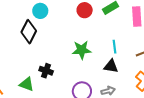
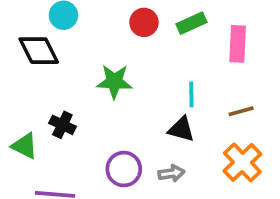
black diamond: (29, 32) -> (39, 51), turned -60
green star: (82, 50) -> (114, 82), moved

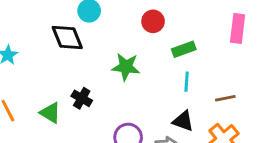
green rectangle: (191, 23) -> (184, 49), moved
pink rectangle: (238, 44) -> (238, 29), moved
black triangle: (181, 129) -> (183, 121), moved

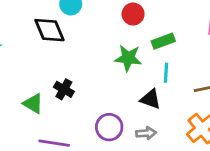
green star: (126, 67) -> (128, 58), moved
black triangle: (183, 121) -> (150, 99), moved

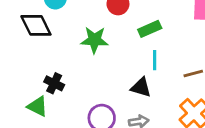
green star: (128, 58) -> (95, 40), moved
green triangle: (33, 104) -> (38, 106), moved

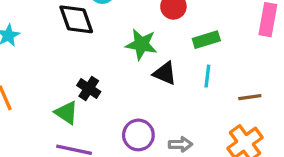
black triangle: (141, 87) -> (165, 73), moved

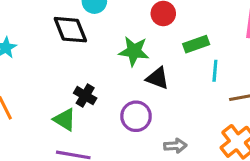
cyan line: (207, 76) -> (215, 71), moved
purple circle: (138, 135) -> (136, 116), moved

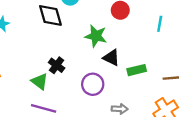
green rectangle: (196, 44) -> (137, 70), moved
cyan line: (215, 71) -> (160, 24), moved

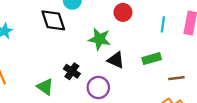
black cross: (57, 65) -> (72, 71), moved
green rectangle: (137, 70) -> (152, 59), moved

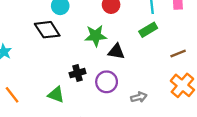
green rectangle: (152, 59) -> (148, 30), moved
black cross: (72, 71) -> (78, 73), turned -35

